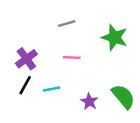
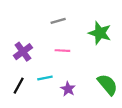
black line: (25, 85) -> (19, 86), moved
purple star: (89, 102) -> (68, 89), moved

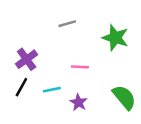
pink line: (62, 51) -> (80, 67), moved
black line: (19, 86) -> (21, 87), moved

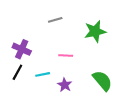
green star: (115, 38) -> (95, 31), turned -30
purple cross: (27, 59) -> (22, 49), turned -30

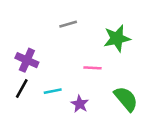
pink line: (66, 56) -> (93, 68), moved

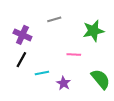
purple cross: (27, 60) -> (22, 35), moved
black line: (22, 88) -> (21, 60), moved

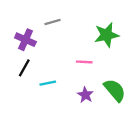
gray line: (54, 19) -> (52, 22), moved
purple star: (64, 83) -> (85, 95), moved

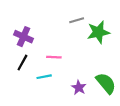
gray line: (52, 22) -> (77, 20), moved
pink line: (84, 62) -> (54, 57), moved

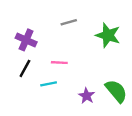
gray line: (77, 20) -> (69, 22), moved
green star: (98, 32) -> (108, 35), turned 30

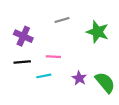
black line: (25, 68) -> (22, 62), turned 56
purple star: (87, 96) -> (79, 78), moved

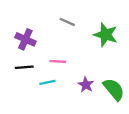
gray line: (62, 20) -> (67, 22), turned 40

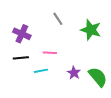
gray line: (67, 22) -> (58, 19), turned 32

